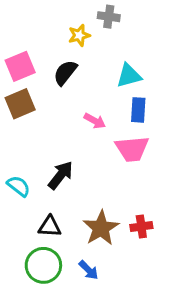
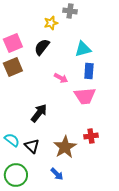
cyan semicircle: (19, 186) -> (12, 140), moved
black triangle: (50, 227) -> (32, 146), turned 42
red cross: (141, 227) -> (91, 136), moved
green circle: (43, 265) -> (16, 175), moved

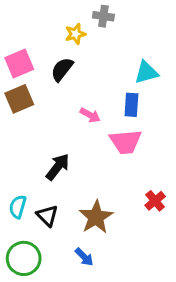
cyan triangle: (83, 49) -> (146, 72), moved
red cross: (91, 136) -> (155, 201), moved, turned -32
cyan semicircle: (12, 140) -> (18, 207), turned -112

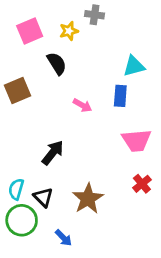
pink square: (19, 63) -> (30, 31), moved
black semicircle: (62, 69) -> (57, 63), turned 110
pink trapezoid: (126, 142) -> (137, 140), moved
blue arrow: (84, 257) -> (64, 238), moved
green circle: (24, 258) -> (22, 220), moved

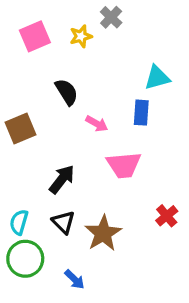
gray cross: (95, 15) -> (111, 17), turned 36
black semicircle: (57, 63) -> (67, 92), moved
brown square: (18, 90) -> (21, 128), moved
pink trapezoid: (137, 140) -> (124, 165), moved
black triangle: (43, 197) -> (63, 222), moved

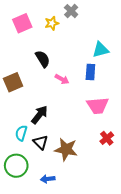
pink trapezoid: (124, 165) -> (98, 106), moved
cyan semicircle: (19, 222) -> (21, 133), moved
brown star: (103, 233) -> (66, 149), turned -30
blue arrow: (75, 279) -> (48, 179), turned 128

